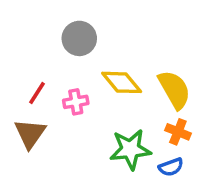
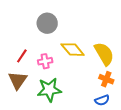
green star: (130, 149) -> (49, 90), moved

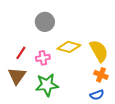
yellow diamond: (73, 50) -> (69, 47), turned -35

